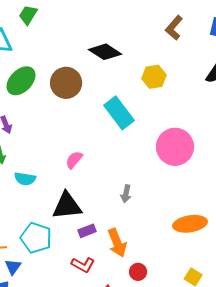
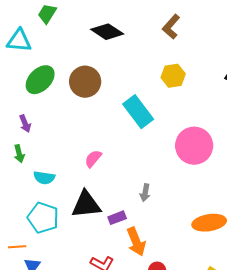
brown L-shape: (174, 28) -> (171, 27), moved
black diamond: (105, 52) -> (107, 32), moved
purple rectangle: (87, 231) -> (117, 218), moved
cyan pentagon: (36, 238) -> (43, 218), moved

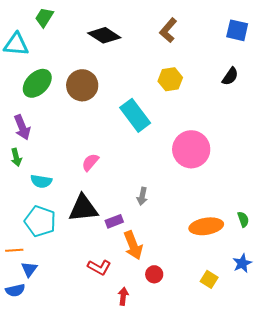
purple arrow: (25, 124) -> (22, 127), size x1.4

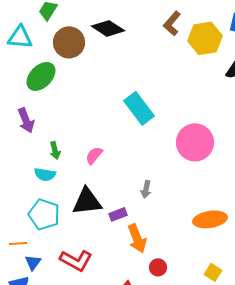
yellow hexagon: (170, 79) -> (205, 38), moved, size x1.4
brown circle: (82, 85) -> (69, 42), moved
green arrow: (16, 157) -> (55, 150), moved
red L-shape: (99, 267) -> (76, 260), moved, size x1.4

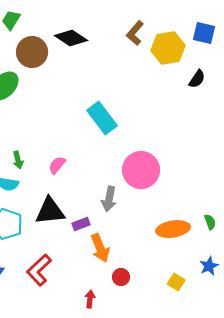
pink circle: (195, 142) -> (141, 170), moved
gray arrow: (146, 189) -> (109, 199), size x1.4
red L-shape: (76, 260) -> (39, 270), turned 108

